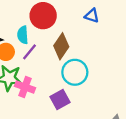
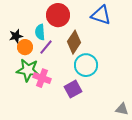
blue triangle: (92, 16) -> (101, 15), size x1.5

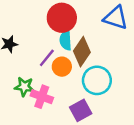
cyan semicircle: (40, 32) -> (66, 40), moved
orange circle: (25, 47) -> (62, 67), moved
green star: (28, 70) -> (24, 87), size x0.7

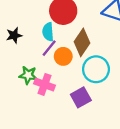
cyan semicircle: (66, 40) -> (48, 32), moved

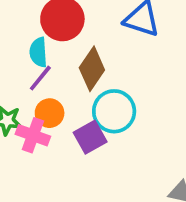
orange circle: (63, 56) -> (50, 113), moved
purple square: (81, 97) -> (90, 137), moved

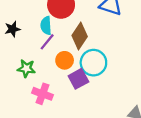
orange circle: (50, 113) -> (65, 60), moved
pink cross: (33, 135) -> (43, 94), moved

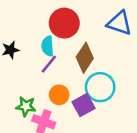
orange circle: (65, 60) -> (59, 95), moved
green star: (26, 68) -> (26, 106), moved

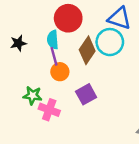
purple line: (49, 64) -> (54, 56), turned -54
cyan circle: (100, 87) -> (110, 42), moved
orange circle: (59, 95) -> (60, 72), moved

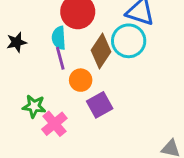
orange circle: (60, 72) -> (81, 80), moved
pink cross: (49, 110) -> (54, 124), turned 30

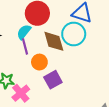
cyan semicircle: (59, 38) -> (24, 32), turned 42
brown diamond: (101, 51) -> (54, 41), turned -50

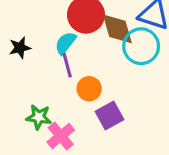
brown diamond: (54, 41) -> (117, 29), moved

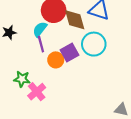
cyan circle: (141, 46) -> (94, 44), moved
purple square: (110, 115) -> (69, 53), moved

